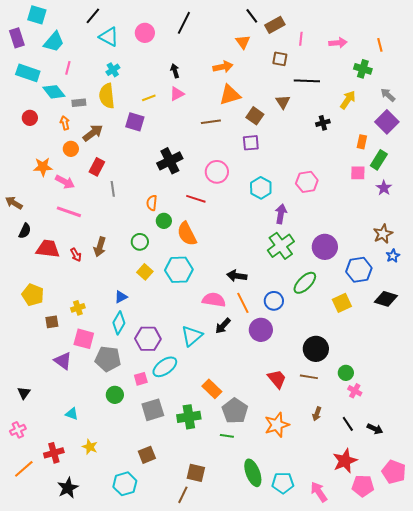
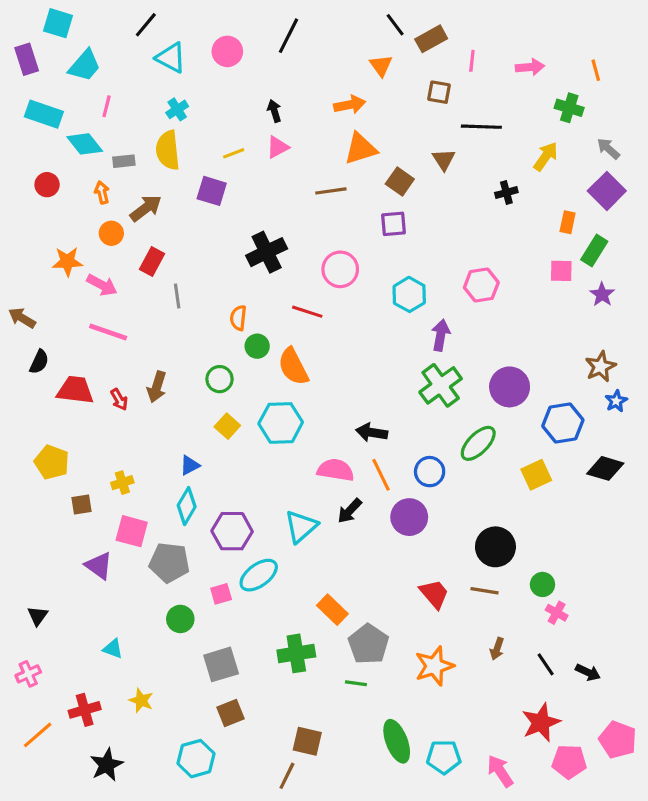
gray square: (153, 410) -> (221, 664), moved

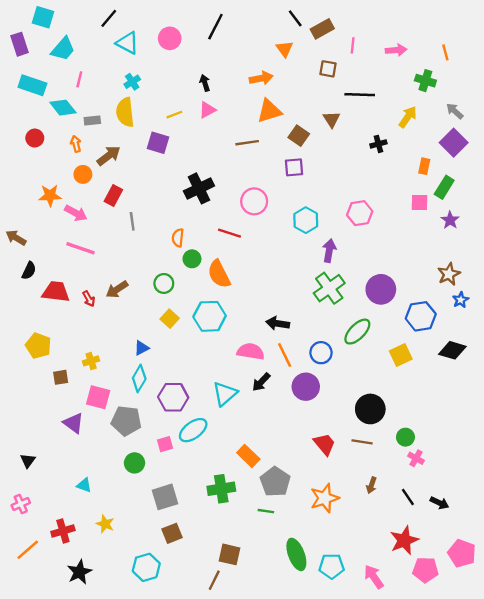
brown arrow: (157, 387) -> (117, 289), turned 40

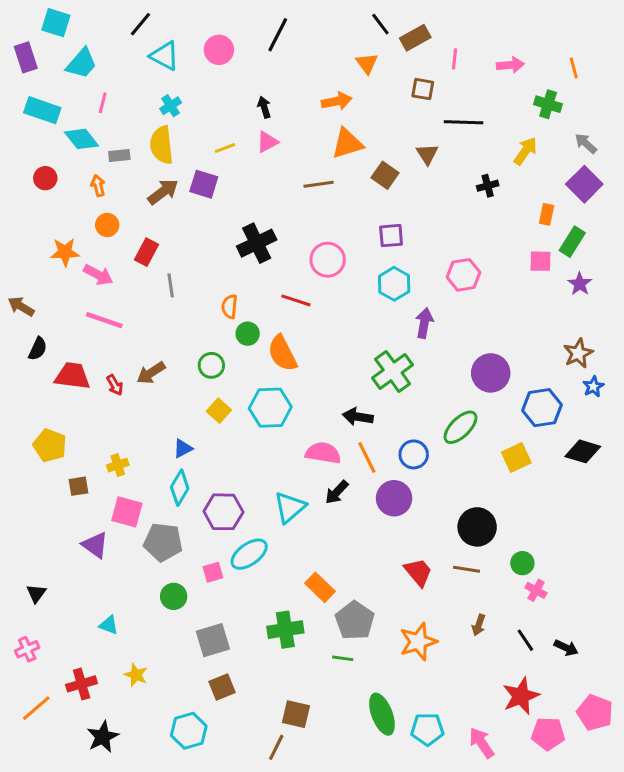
brown arrow: (109, 156) -> (163, 192), moved
purple square: (294, 167) -> (391, 236), moved
green cross: (329, 288) -> (393, 371), moved

